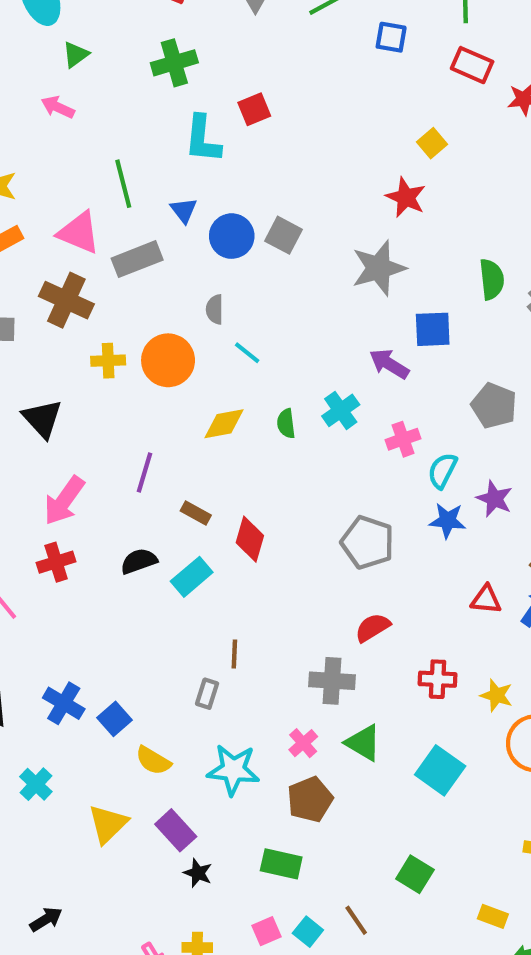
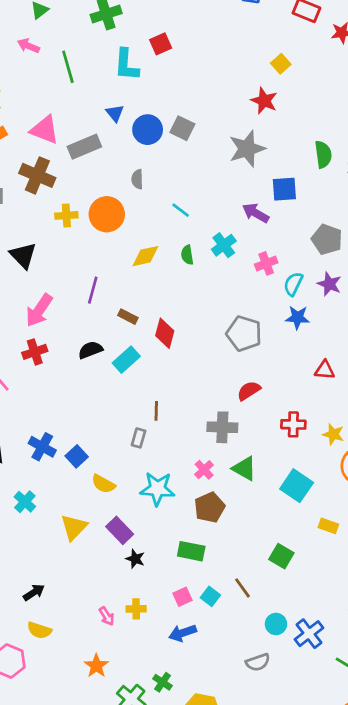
green line: (123, 184) -> (68, 67), moved
cyan line: (247, 353) -> (181, 210), moved
purple star: (494, 499) -> (329, 284), moved
yellow rectangle: (493, 916) -> (328, 526), moved

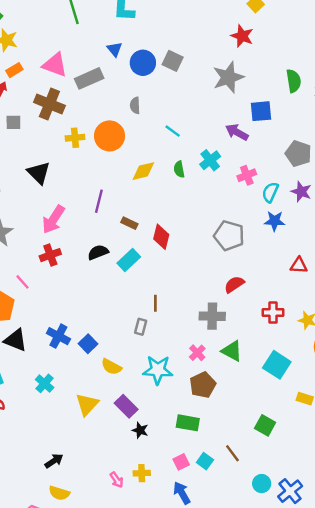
blue arrow: (182, 633) -> (182, 493), turned 80

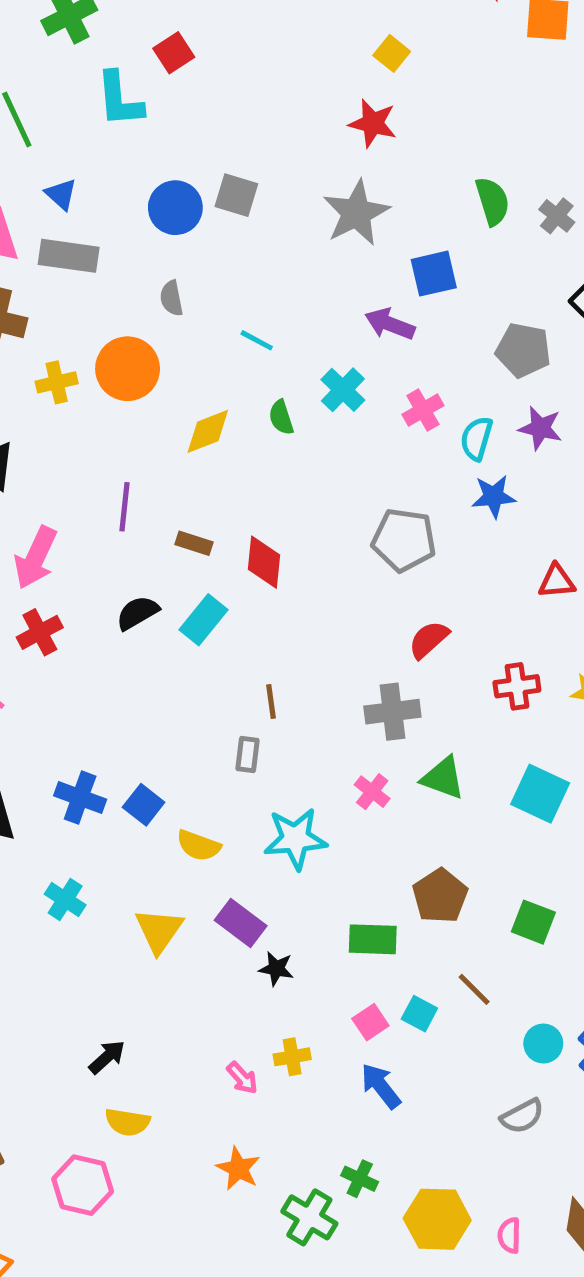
blue triangle: (115, 49) -> (61, 194), moved
gray rectangle: (89, 78) -> (69, 256), turned 40
brown pentagon: (203, 385) -> (440, 896), moved

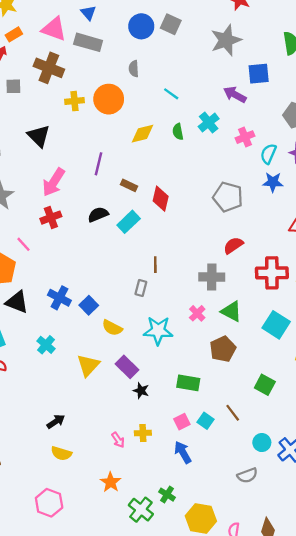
red cross: (517, 686) -> (272, 273), size x1.5
brown pentagon: (440, 896) -> (223, 349), moved
pink hexagon: (83, 1185) -> (49, 503), moved

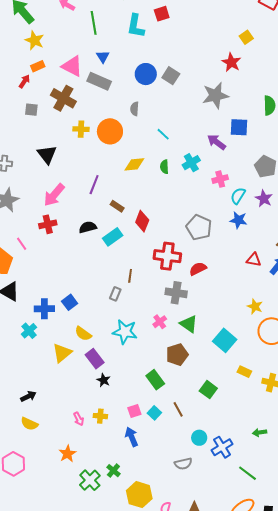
red cross: (272, 273) -> (167, 256), moved
blue cross: (59, 298) -> (44, 309), moved, turned -36
yellow semicircle: (112, 328) -> (83, 334), moved
green rectangle: (188, 383) -> (155, 380), moved, turned 36

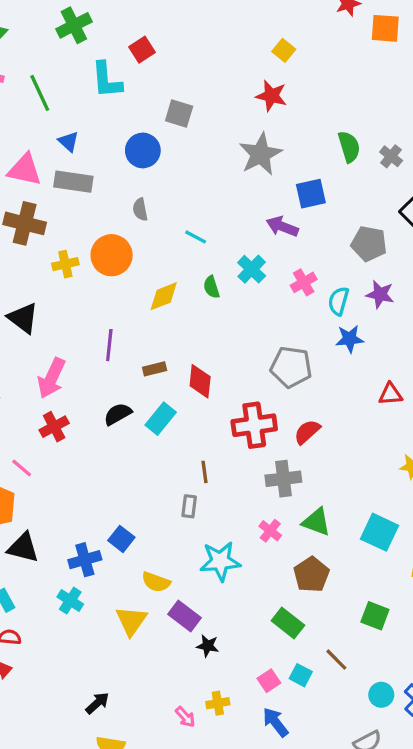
gray square: (171, 76) -> (179, 114), moved
brown rectangle: (117, 206) -> (155, 369), turned -32

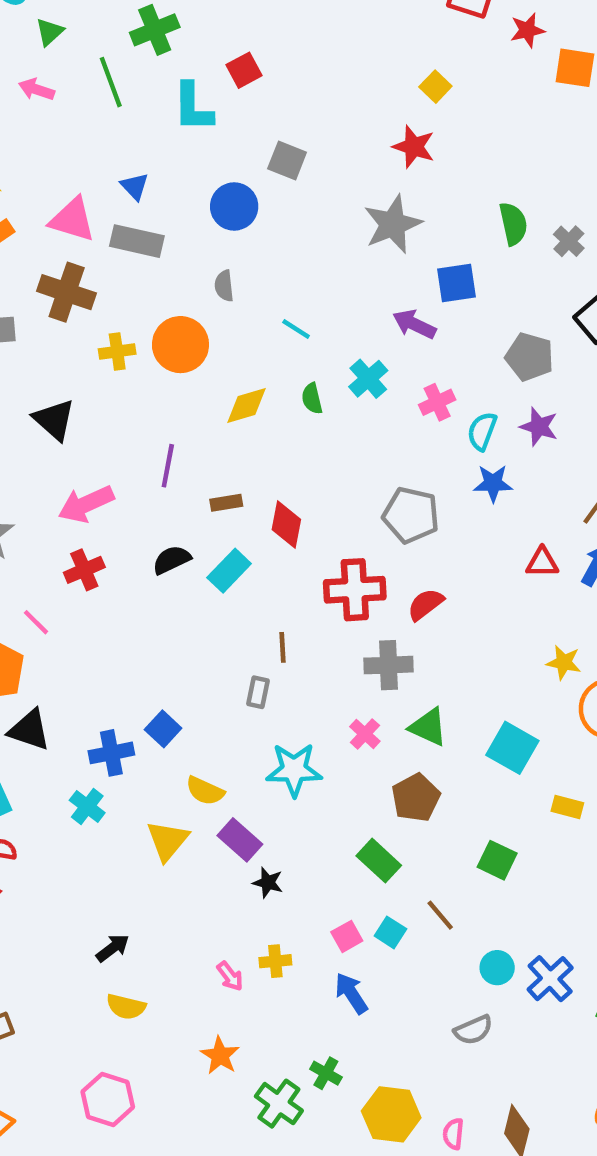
green line: (40, 93) -> (111, 82), moved
pink arrow: (51, 378) -> (86, 504), turned 36

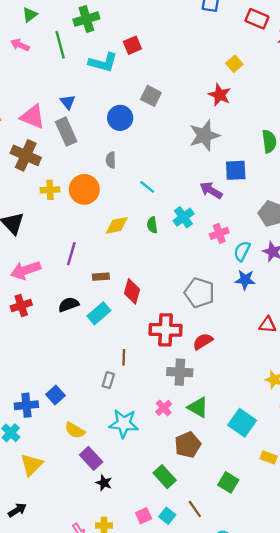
cyan L-shape: (193, 107) -> (103, 63), turned -80
gray rectangle: (137, 241) -> (66, 132), turned 48
yellow triangle: (168, 841) -> (32, 465), moved

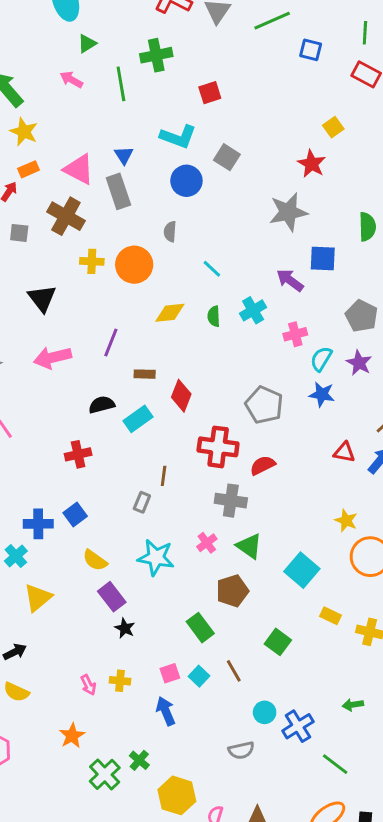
cyan L-shape: (103, 63) -> (178, 137), moved
red cross: (21, 306) -> (78, 454), moved

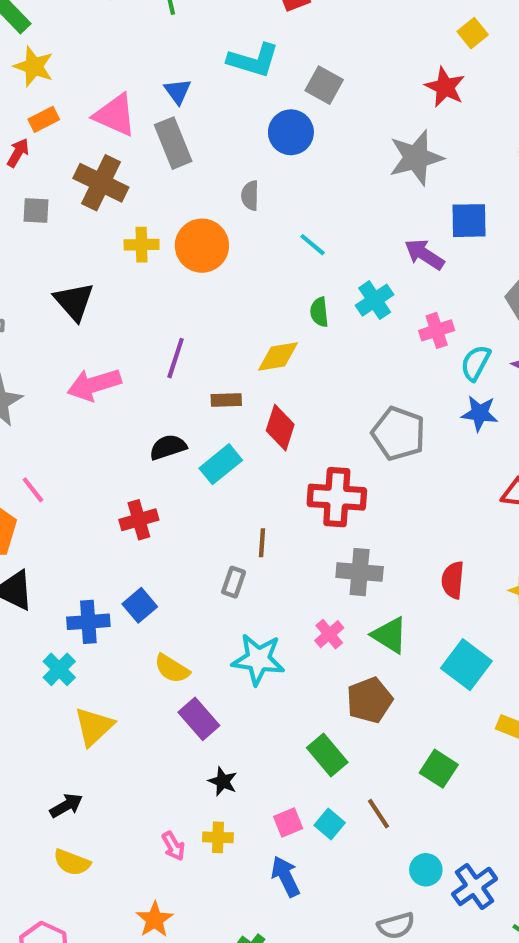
blue circle: (186, 181) -> (291, 132), moved
yellow diamond: (170, 313) -> (278, 356), moved
red semicircle: (263, 465) -> (453, 580), moved, turned -55
black star: (125, 628) -> (223, 781), moved

